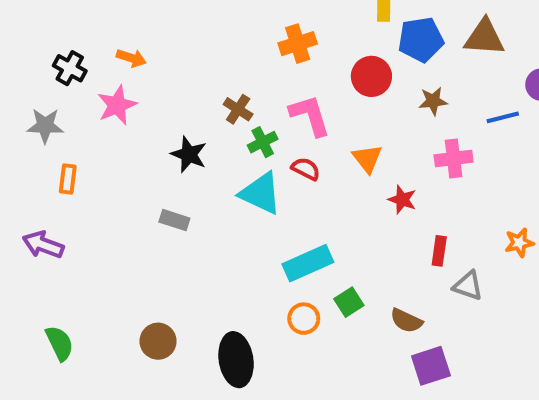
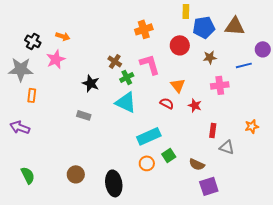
gray star: (45, 126) -> (21, 69), size x1.4
red semicircle: (306, 169) -> (167, 103), moved

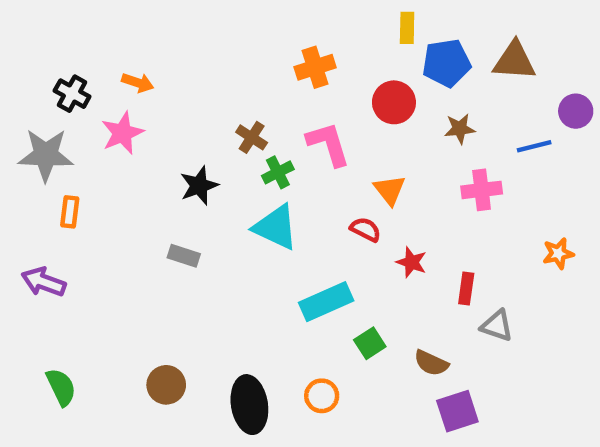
black star: (91, 83) -> (199, 186), turned 30
red star: (195, 105) -> (411, 262), moved
orange star: (252, 126) -> (558, 253), moved
orange circle: (147, 163) -> (322, 396), moved

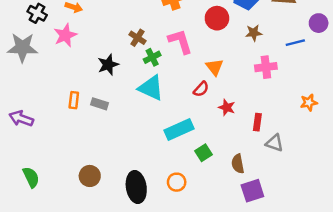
orange rectangle: (70, 212) -> (74, 100), moved
red semicircle: (365, 229) -> (201, 89), turned 105
brown semicircle: (431, 363) -> (238, 164), turned 54

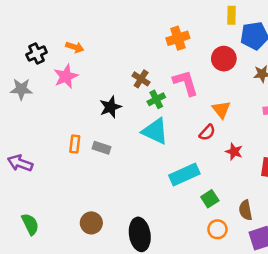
black cross: (37, 13) -> (37, 53), turned 36
gray star: (22, 48) -> (21, 89), size x0.7
orange circle: (177, 182) -> (217, 229), moved

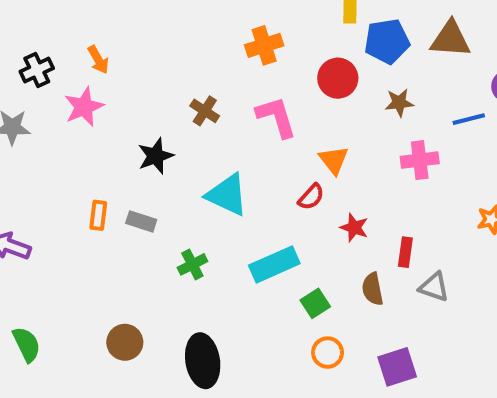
orange arrow: (75, 47) -> (98, 60), turned 42
green cross: (156, 99) -> (192, 264), moved
brown semicircle: (245, 210) -> (373, 289), moved

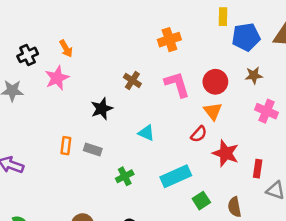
red circle: (338, 78) -> (215, 82), moved
pink cross: (420, 160) -> (267, 111), turned 30
cyan triangle: (227, 195) -> (146, 133), size x0.6
red star: (354, 228) -> (226, 153), size x1.5
brown semicircle: (373, 289) -> (235, 207), moved

